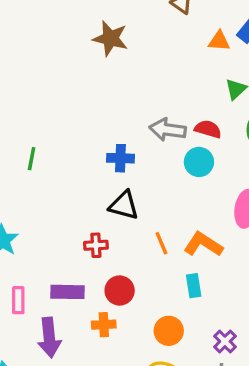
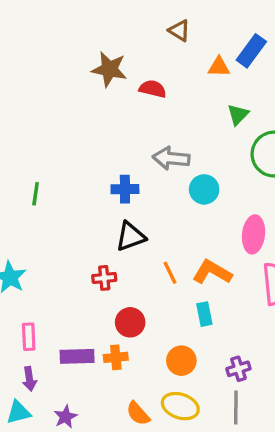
red semicircle: (208, 129) -> (153, 89), moved
black triangle: (124, 205) -> (131, 236), turned -32
purple rectangle: (68, 292) -> (77, 356), moved
purple arrow: (49, 338) -> (29, 379), moved, size x0.6
purple cross: (225, 341) -> (238, 369), turned 30

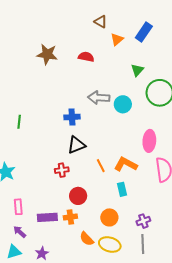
orange triangle: (219, 67) -> (117, 39), moved, turned -40
brown star: (109, 69) -> (47, 54), moved
cyan circle: (204, 189) -> (123, 104), moved
purple arrow: (29, 379) -> (20, 232), turned 144
orange semicircle: (138, 413) -> (87, 239), moved

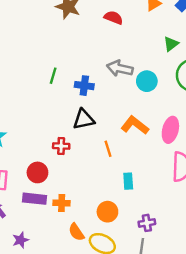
green line: (19, 122) -> (53, 76), moved
orange L-shape: (126, 164) -> (135, 125), moved
red circle: (78, 196) -> (37, 172), moved

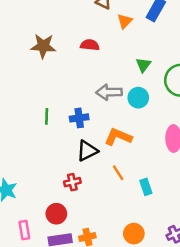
green triangle: (171, 44) -> (143, 65), moved
orange L-shape: (135, 125) -> (118, 137), moved
cyan rectangle: (128, 181) -> (146, 187), moved

